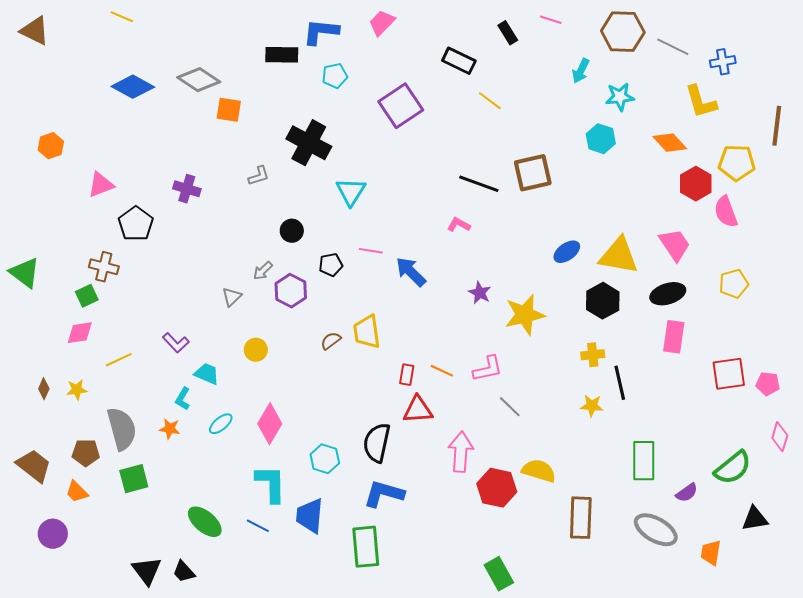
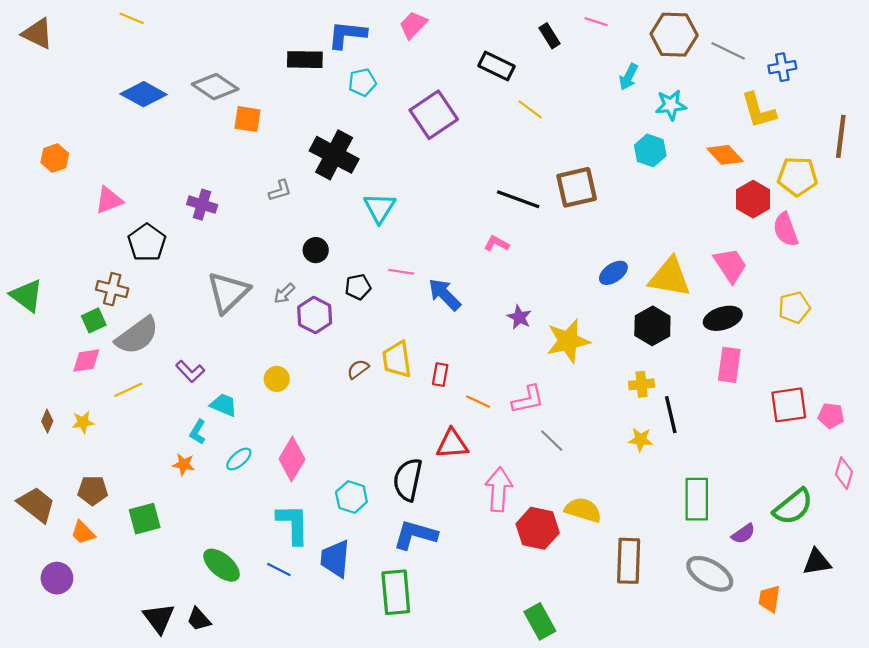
gray triangle: (232, 297) -> (228, 292), moved, size x2.0
red rectangle: (407, 375) -> (440, 375), moved
gray semicircle: (122, 429) -> (137, 336), moved, turned 69

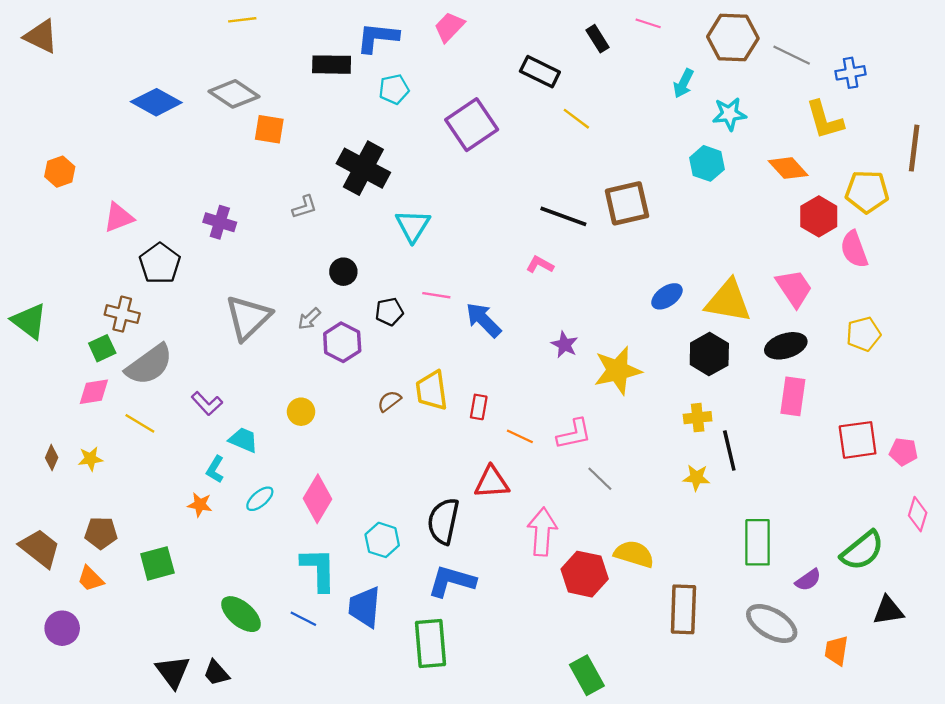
yellow line: (132, 18) -> (242, 20), moved, turned -30
yellow line: (128, 390) -> (140, 423), turned 56

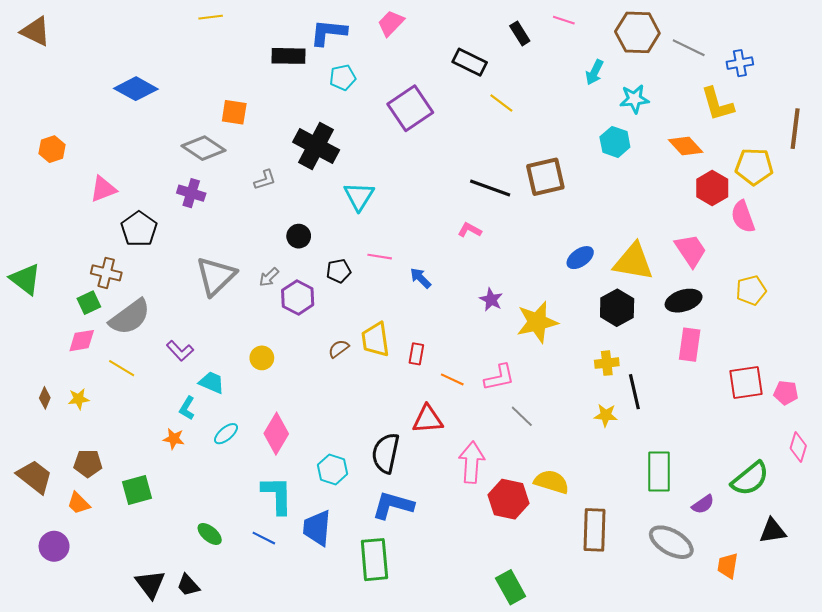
gray diamond: (234, 94) -> (203, 148), moved
blue arrow: (483, 320) -> (420, 278), size x0.7
green ellipse: (241, 614) -> (210, 534), size x0.7

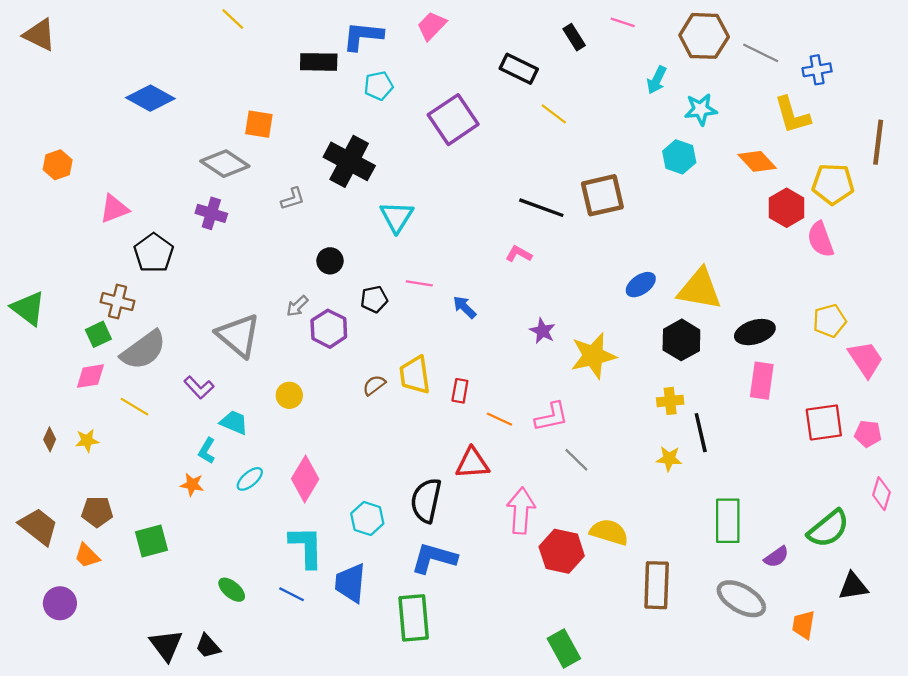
yellow line: (211, 17) -> (233, 19), turned 50
pink trapezoid: (691, 250) -> (866, 359), moved
gray triangle: (216, 276) -> (238, 335), moved, turned -36

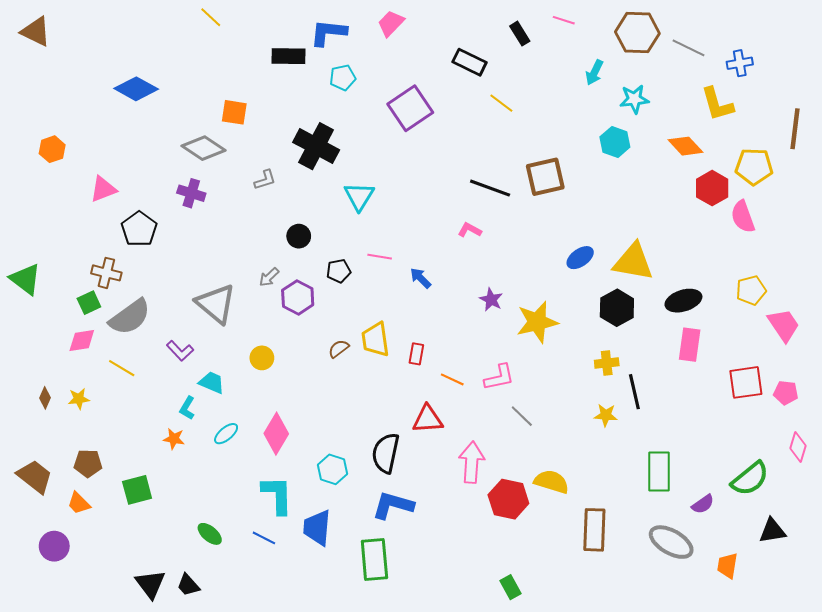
green rectangle: (564, 648) -> (511, 587), size x0.7

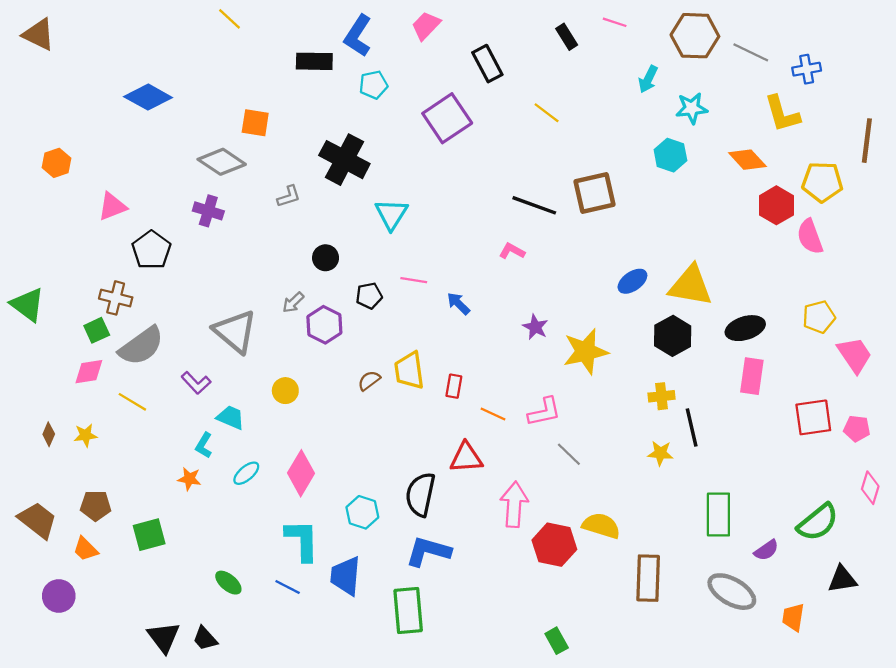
blue L-shape: (328, 33) -> (358, 36), turned -63
black rectangle: (470, 62) -> (487, 64), moved, turned 36

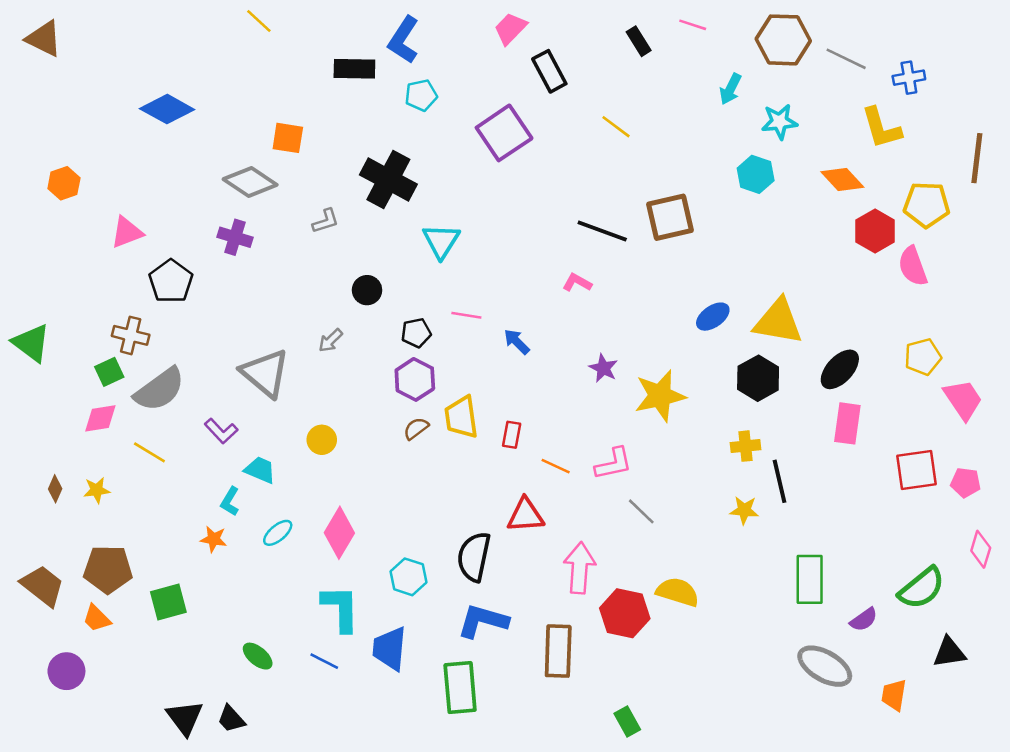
pink trapezoid: (426, 26) -> (510, 29), moved
purple hexagon: (324, 325) -> (415, 379), moved
black ellipse: (745, 328) -> (840, 369), turned -30
brown pentagon: (96, 506) -> (108, 569), size x1.4
brown rectangle: (648, 578) -> (558, 651), moved

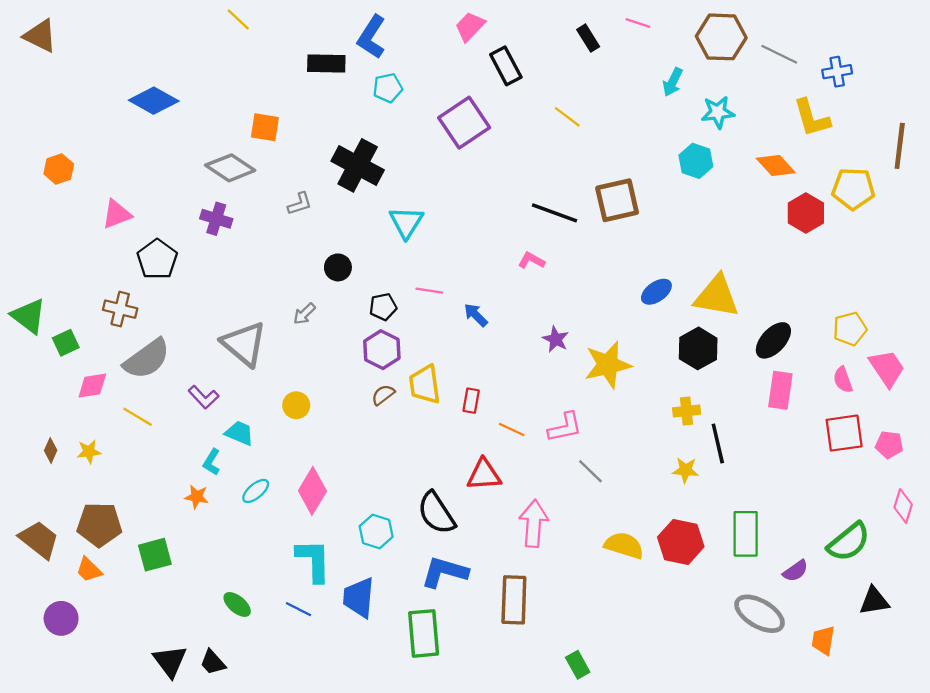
pink semicircle: (913, 266) -> (843, 380), moved, size x0.7
green square: (109, 372) -> (66, 343), moved
black semicircle: (474, 557) -> (436, 513), turned -45
red hexagon: (625, 613) -> (681, 542), moved

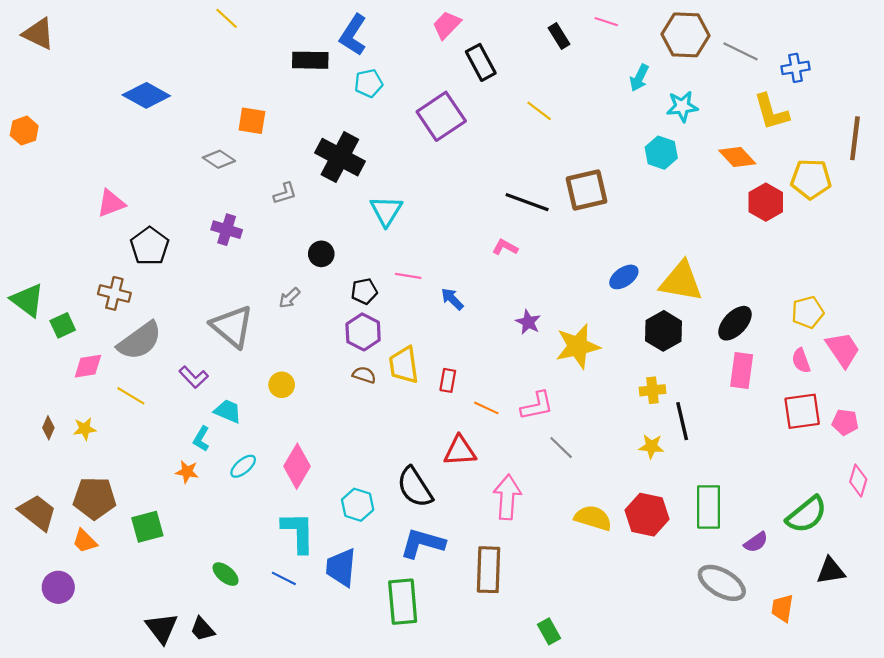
gray diamond: (230, 168) -> (219, 159), size x0.7
orange hexagon: (59, 169) -> (24, 131), moved
purple cross: (216, 219) -> (227, 230), moved
brown semicircle: (383, 395) -> (364, 375), turned 55

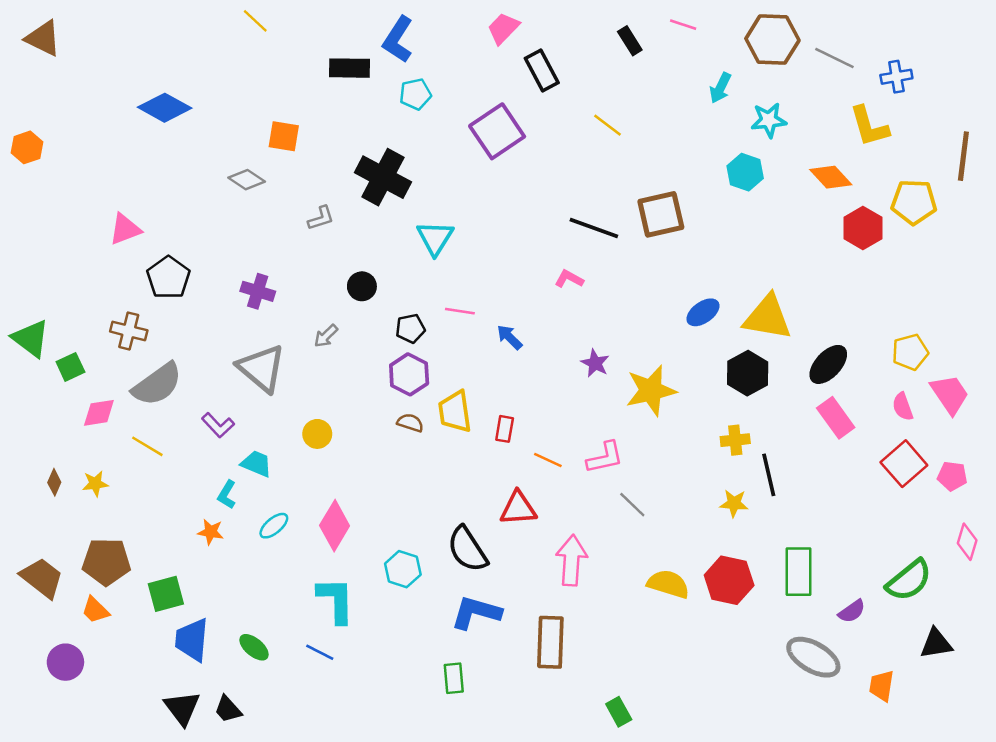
purple cross: (227, 230) -> (258, 291), moved
pink rectangle: (742, 371) -> (836, 418), turned -44
red square: (802, 411) -> (904, 464), turned -33
blue trapezoid: (341, 567) -> (192, 640), moved
green rectangle: (403, 602) -> (454, 678), size x0.6

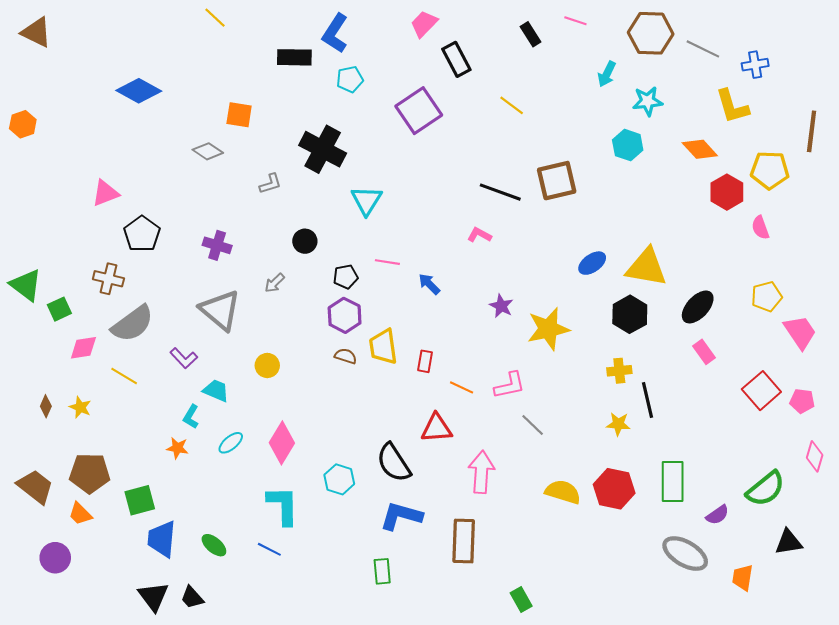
pink semicircle: (903, 407) -> (760, 228), moved
pink rectangle: (836, 418) -> (704, 352), size x0.7
yellow star: (95, 484) -> (80, 407), turned 30

